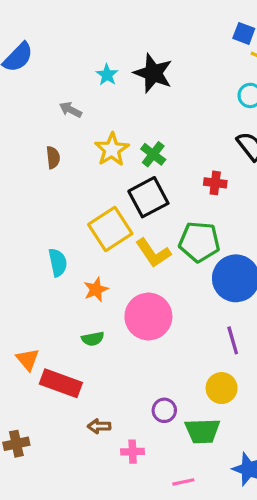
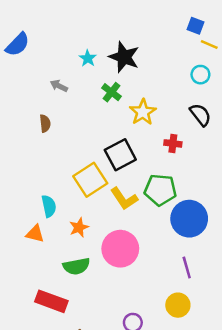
yellow star: (112, 150) -> (143, 112), moved
green cross: (153, 154) -> (112, 92), moved
green semicircle: (93, 339) -> (76, 266), size x1.5
orange triangle: (28, 359) -> (35, 234), moved, turned -36

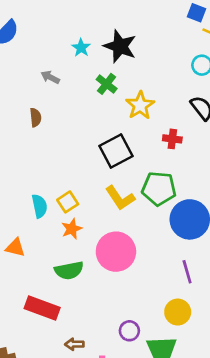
yellow square: (90, 180) -> (68, 202), moved, size x0.6
orange triangle: (35, 234) -> (15, 248), moved

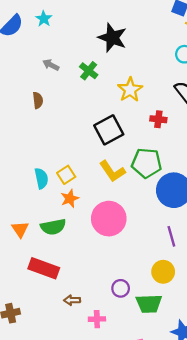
cyan star: (81, 48) -> (44, 19), moved
green cross: (107, 84) -> (89, 71), moved
orange triangle: (15, 248) -> (20, 229), moved, turned 42
green semicircle: (69, 270) -> (53, 227), moved

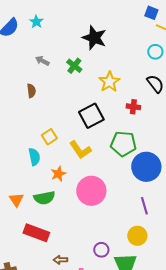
yellow L-shape: (112, 171) -> (80, 150), moved
yellow square: (66, 175) -> (49, 137), moved

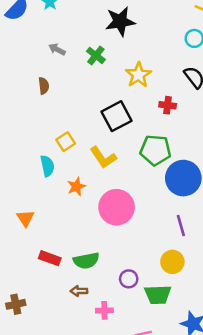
black star: (94, 38) -> (120, 21), turned -30
green semicircle: (44, 198) -> (86, 261), moved
red rectangle: (36, 233) -> (50, 258), size x0.7

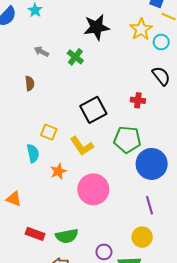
yellow star: (138, 75) -> (141, 29), moved
yellow square: (66, 142) -> (49, 132), turned -35
orange triangle: (25, 218) -> (14, 199), turned -35

